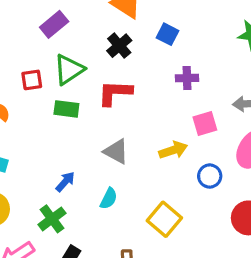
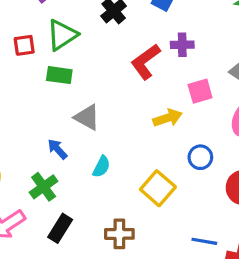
red L-shape: (115, 93) -> (146, 62), moved, turned -39
gray triangle: (116, 151) -> (87, 117), moved
blue circle: (210, 176) -> (200, 157), moved
blue arrow: (65, 182) -> (57, 149), turned -85

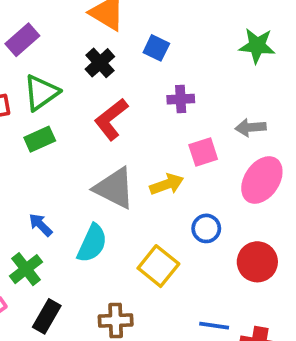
red L-shape: (146, 62) -> (111, 119), moved
green rectangle: (59, 75) -> (40, 139), turned -30
gray triangle: (87, 117) -> (114, 188), moved, size x1.4
cyan semicircle: (101, 167) -> (92, 243), size x1.5

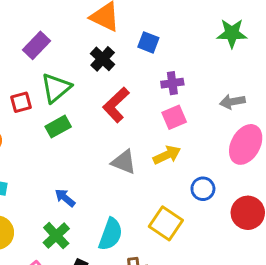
pink square: (203, 152) -> (174, 117), moved
gray triangle: (114, 188) -> (124, 162), size x0.7
cyan semicircle: (92, 243) -> (111, 234), moved

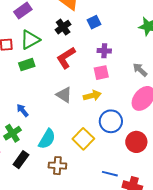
blue square: (148, 42) -> (94, 22), turned 32
gray arrow: (232, 102) -> (140, 70), turned 42
blue circle: (203, 189) -> (111, 121), size x1.5

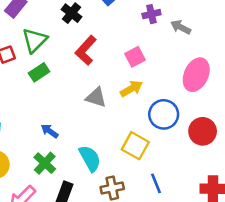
purple cross: (104, 51) -> (151, 14), moved
gray arrow: (140, 70) -> (181, 27), moved
cyan semicircle: (47, 139) -> (90, 158), turned -45
blue line: (110, 174) -> (156, 183), moved, turned 70

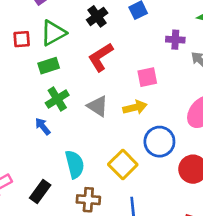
green cross: (45, 163) -> (57, 99), moved

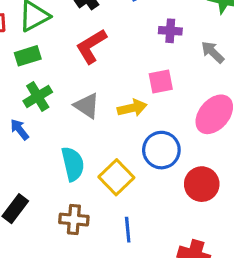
purple cross: (175, 40) -> (170, 31), moved
pink square: (147, 77) -> (161, 81), moved
cyan semicircle: (75, 164) -> (73, 164), moved

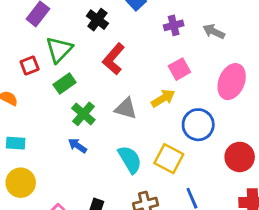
red circle: (202, 184) -> (240, 157), moved

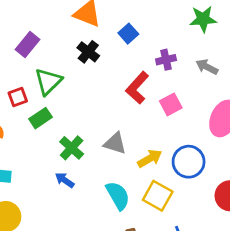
red L-shape: (114, 59) -> (137, 88), moved
green rectangle: (65, 84) -> (40, 118), moved
yellow arrow: (163, 98) -> (150, 158), moved

